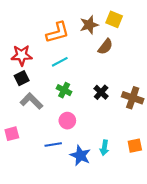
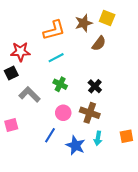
black square: (22, 78) -> (11, 73), moved
brown cross: (133, 98) -> (90, 113), moved
blue line: (53, 145) -> (50, 135), turned -49

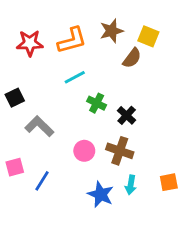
yellow square: (107, 18) -> (148, 36), moved
red star: (20, 52) -> (30, 43), moved
green cross: (60, 84) -> (97, 103), moved
blue line: (50, 135) -> (42, 181), moved

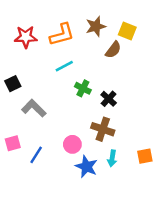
pink circle: (84, 151) -> (72, 144), moved

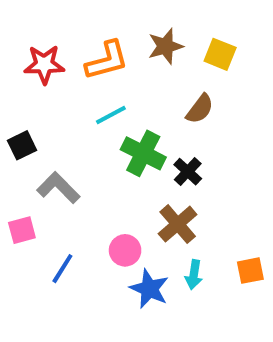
brown semicircle: (113, 50) -> (200, 109), moved
green cross: (83, 88) -> (143, 153), size x1.5
brown cross: (103, 129) -> (178, 224), turned 30
pink square: (13, 143) -> (22, 230), moved

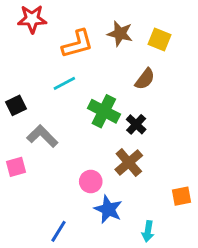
brown star: (165, 46) -> (120, 34), turned 30
red star: (44, 64) -> (32, 19), moved
cyan line: (111, 115) -> (64, 83), moved
blue line: (62, 269) -> (58, 231), moved
cyan arrow: (194, 275) -> (148, 231), moved

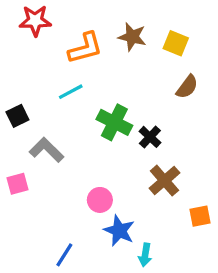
brown semicircle: (145, 79) -> (187, 87), moved
brown cross: (129, 162) -> (164, 181), moved
cyan arrow: (148, 231) -> (145, 255), moved

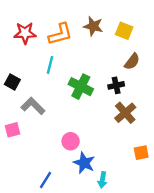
red star: (35, 21) -> (25, 33), moved
cyan line: (71, 92) -> (50, 65), turned -48
black square: (17, 116) -> (12, 82), turned -35
black cross: (150, 137) -> (116, 85), moved, turned 35
brown cross: (164, 181) -> (125, 113), moved

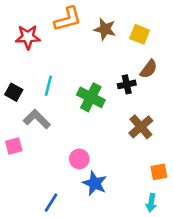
orange L-shape: (60, 34) -> (68, 19), moved
cyan line: (50, 65) -> (48, 86), moved
black cross: (116, 85) -> (127, 84), moved
cyan arrow: (102, 180) -> (151, 203), moved

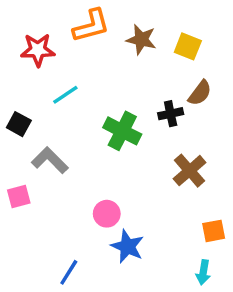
cyan line: (48, 86) -> (65, 95), moved, turned 42

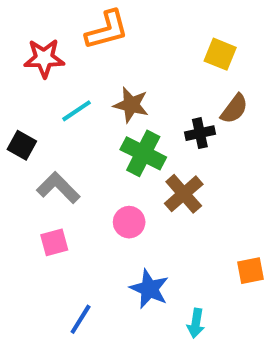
brown star: (141, 40) -> (131, 105), moved
brown cross: (190, 171) -> (184, 194), moved
pink square: (19, 196) -> (54, 242), moved
pink circle: (107, 214) -> (129, 222), moved
cyan arrow: (203, 272) -> (196, 323), moved

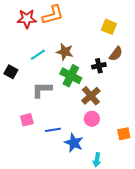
red star: (44, 58) -> (27, 19), moved
gray L-shape: (58, 188) -> (42, 90), moved, turned -45
pink circle: (129, 222) -> (92, 119), moved
blue line: (81, 319) -> (53, 130), moved, turned 49

